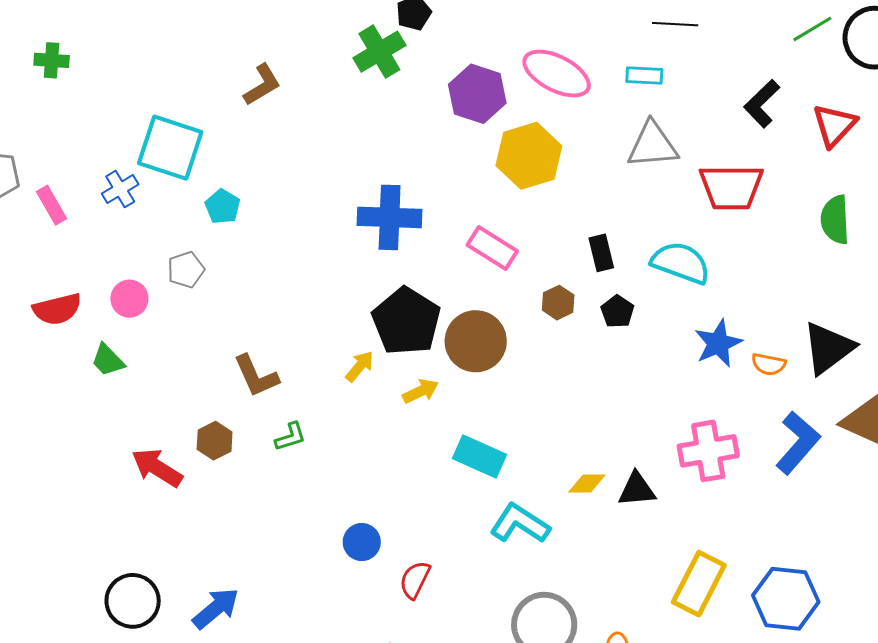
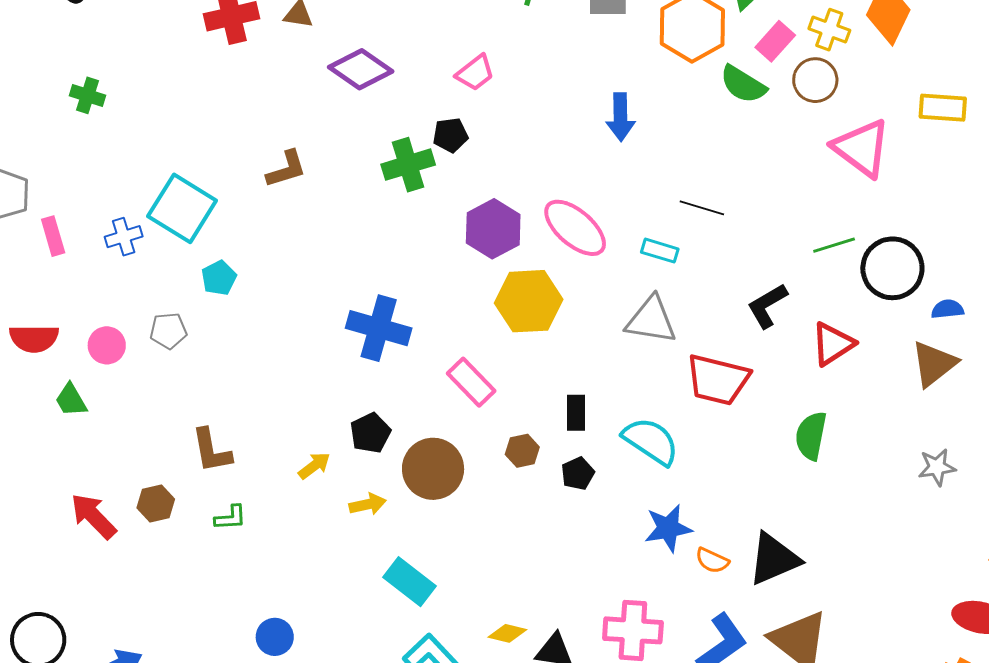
black pentagon: (406, 321) -> (370, 433), size x0.6

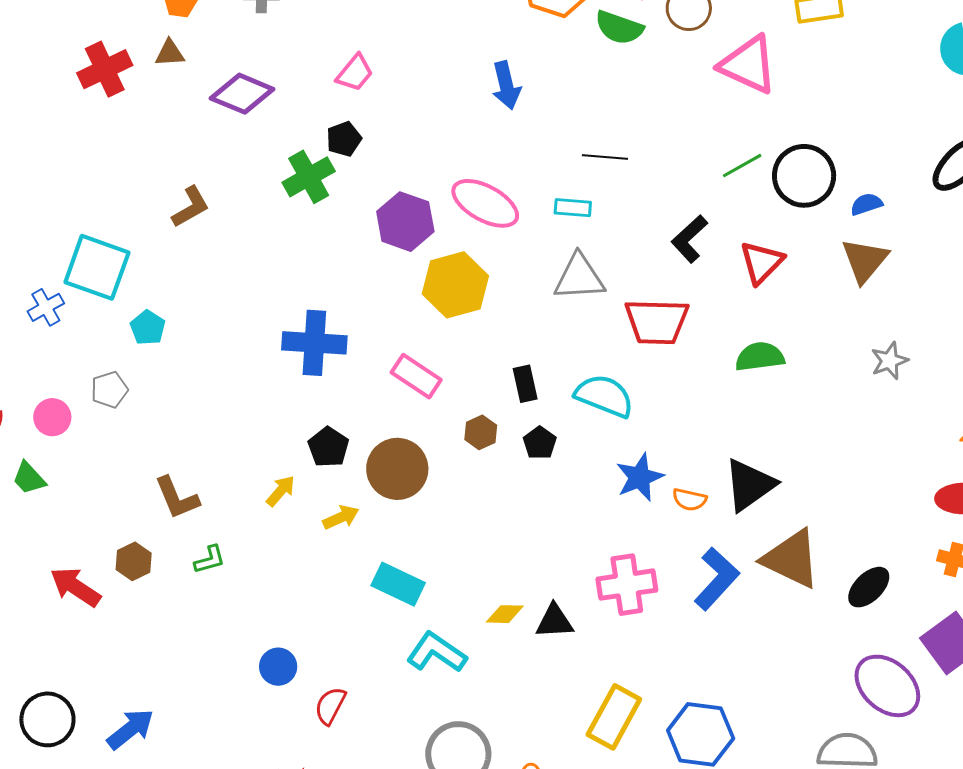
green semicircle: (811, 436) -> (760, 357), turned 84

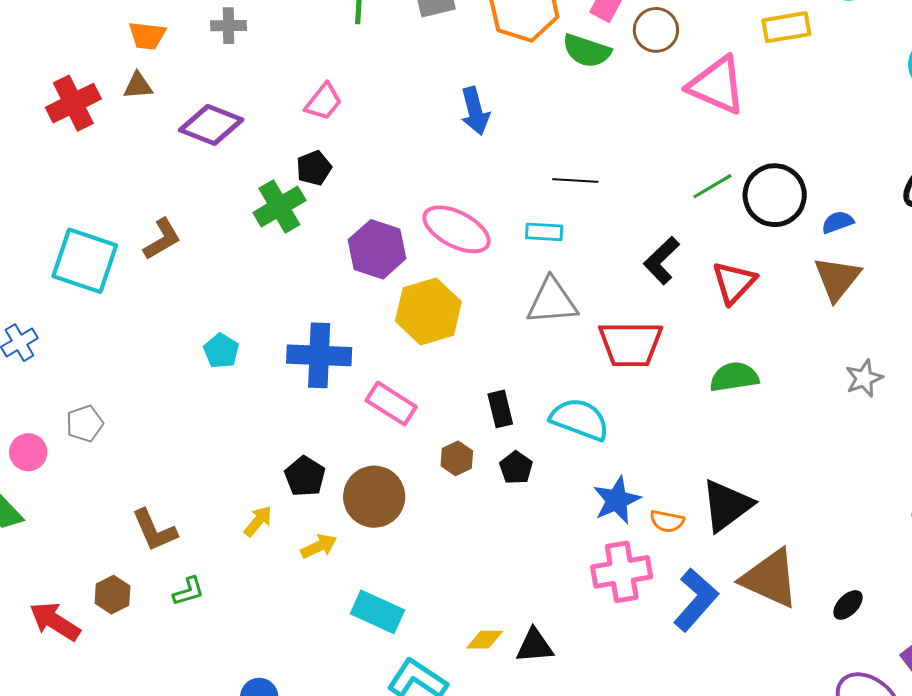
cyan square: (97, 267) -> (85, 261), moved
cyan pentagon: (148, 328) -> (221, 351), moved
blue cross: (314, 343) -> (319, 355), moved
pink cross: (627, 585) -> (622, 572), moved
black ellipse: (869, 587) -> (848, 605), size x0.7

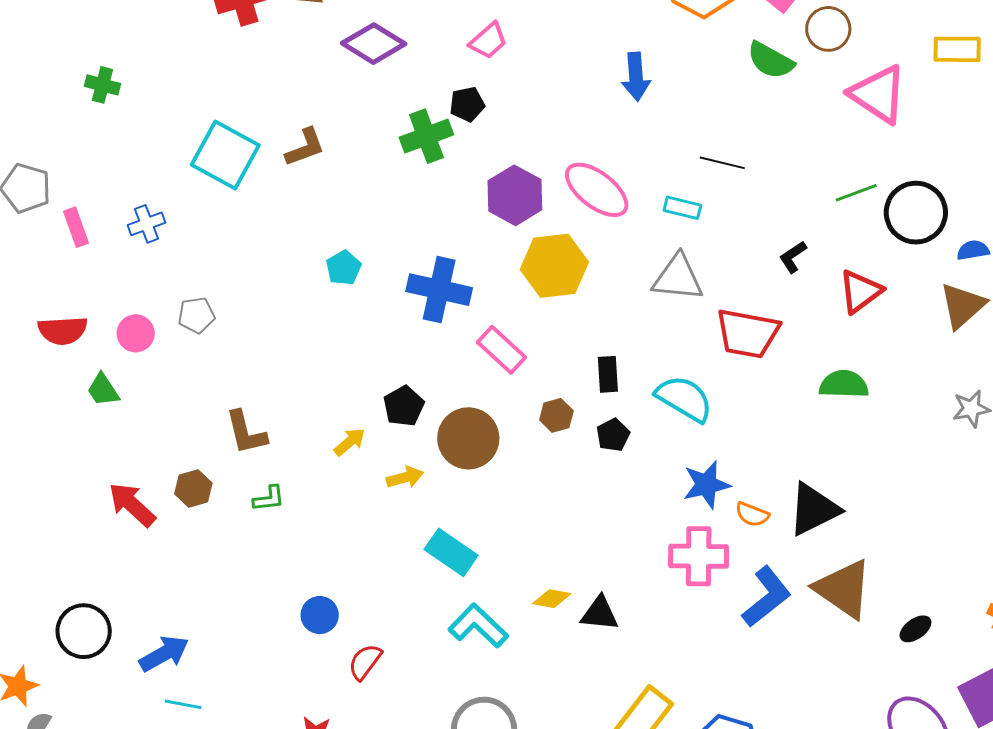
green semicircle: (587, 51) -> (771, 60), moved
black L-shape: (662, 260) -> (793, 257), size x0.7

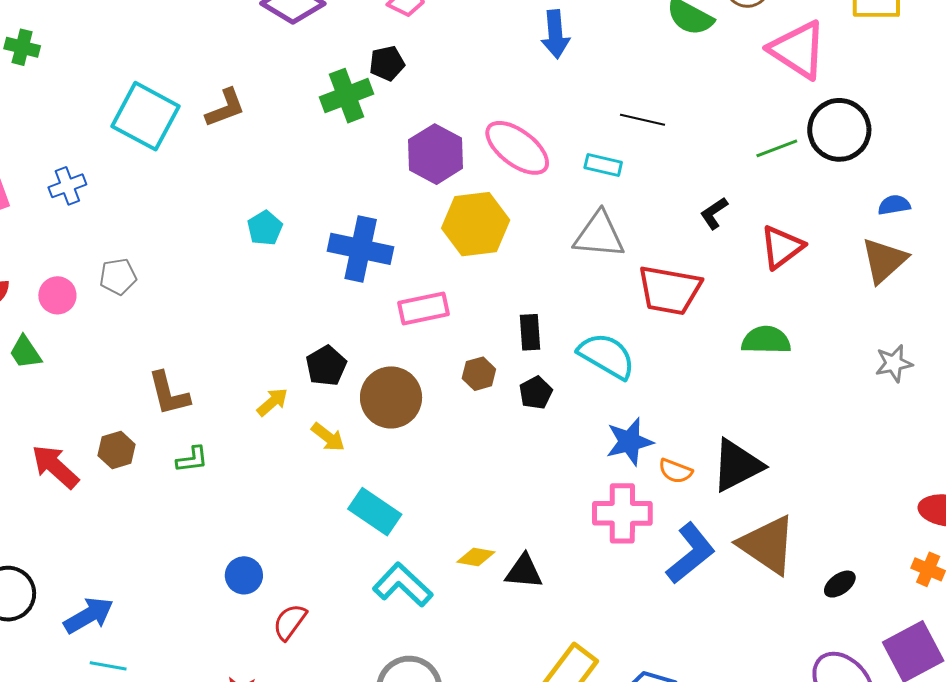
black circle: (916, 213) -> (839, 130), moved
pink rectangle: (502, 350) -> (423, 309), turned -54
yellow arrow: (405, 477) -> (328, 437), turned 54

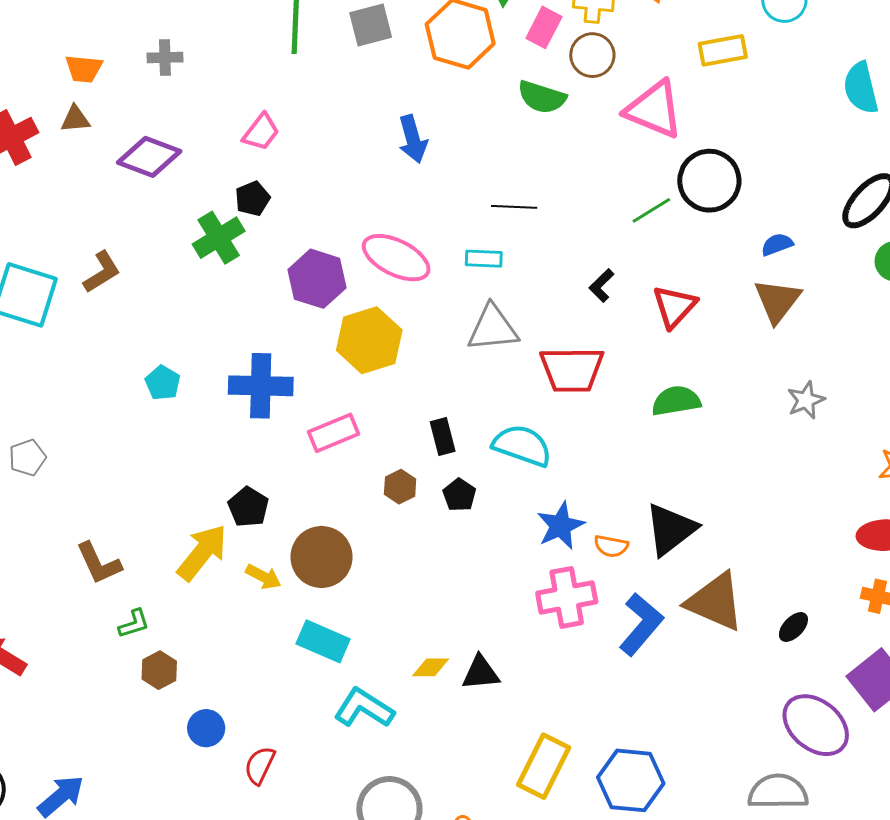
brown circle: (391, 397) -> (321, 557), moved
yellow arrow: (272, 402) -> (202, 552), size x1.8
brown hexagon: (117, 450) -> (159, 670), moved

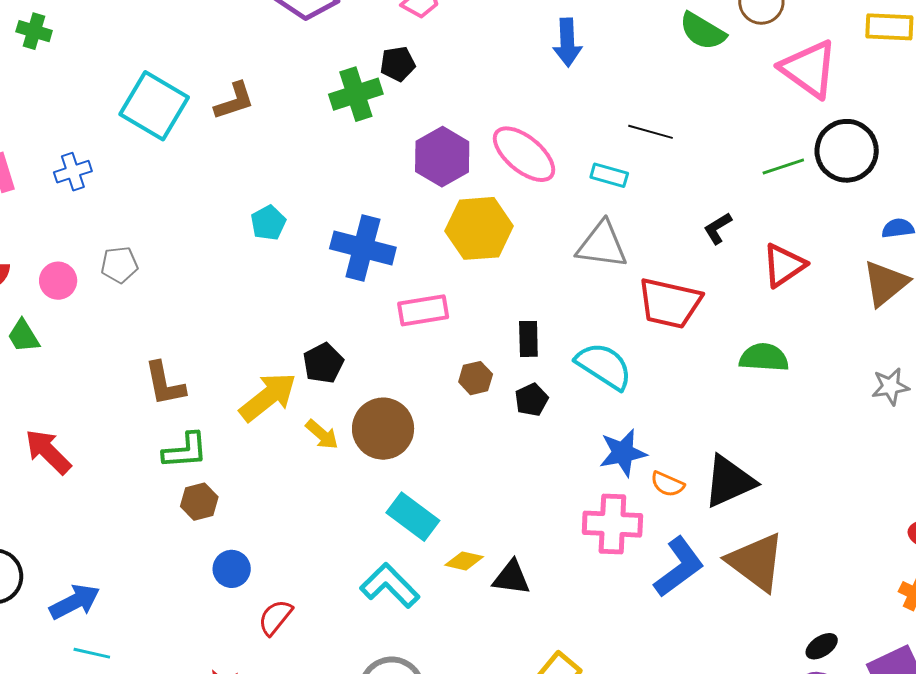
green L-shape: (134, 624) -> (185, 451), size x1.4
black ellipse: (793, 627) -> (822, 646), moved
cyan rectangle: (323, 641) -> (413, 517), moved

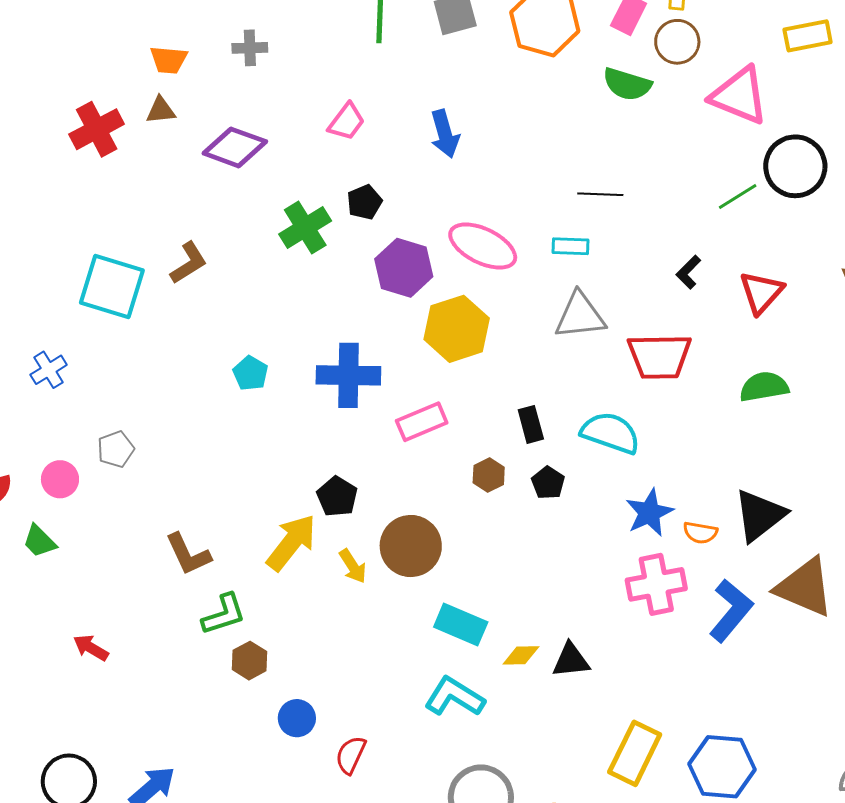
blue arrow: (567, 42) -> (445, 134), moved
black pentagon: (398, 64) -> (364, 202), moved
yellow arrow: (322, 434) -> (353, 566), turned 30
red arrow: (48, 452) -> (91, 648), size x0.7

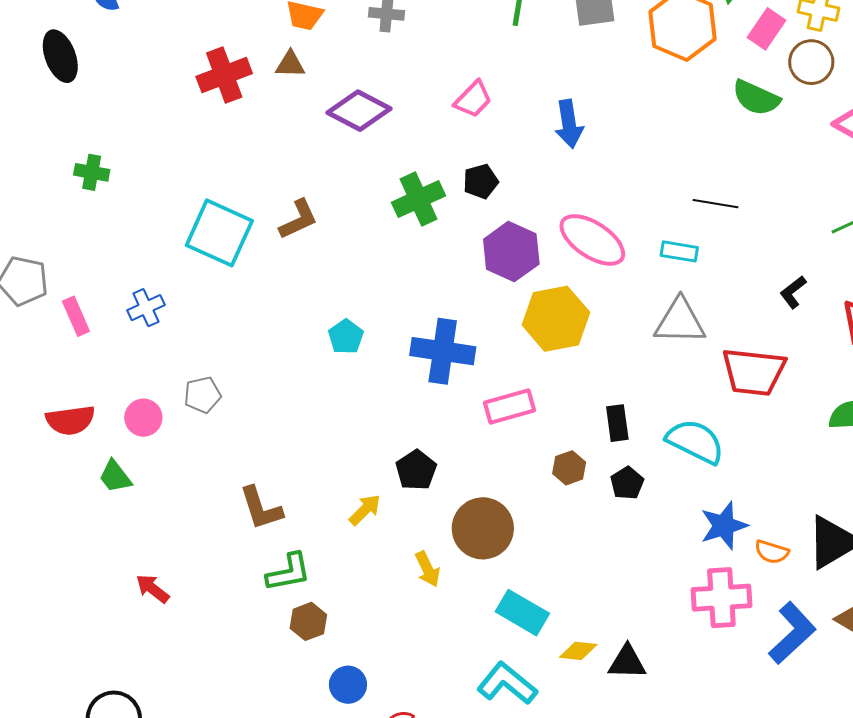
yellow arrow: (291, 543) -> (365, 510), size x0.6
yellow arrow: (353, 566) -> (428, 569), moved

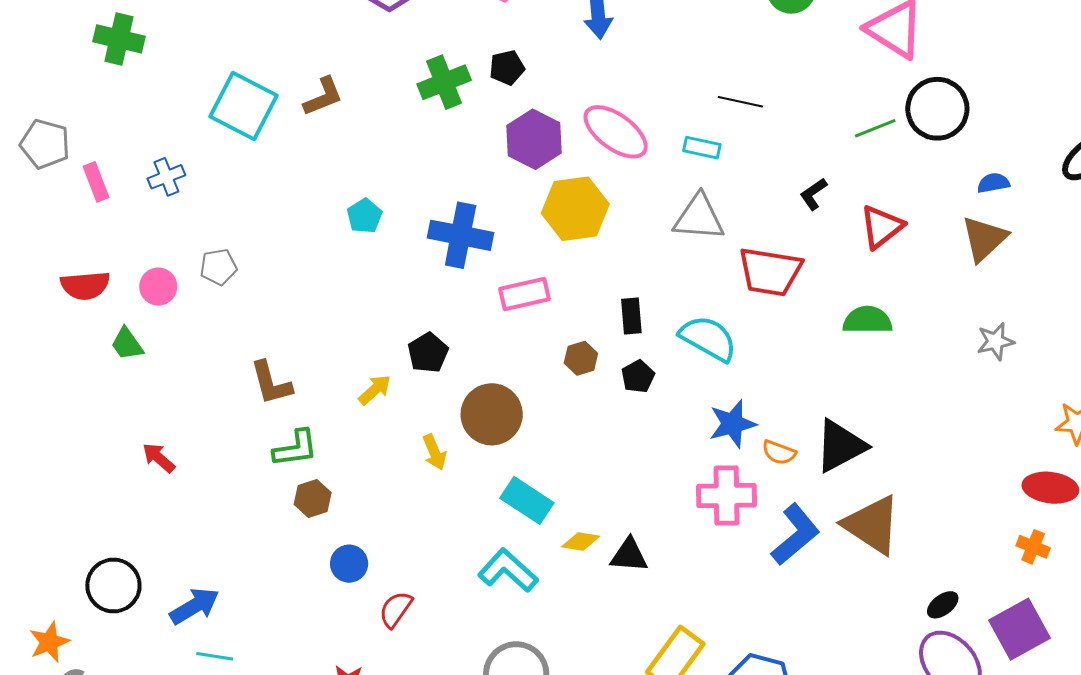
green cross: (92, 172) -> (119, 39), size x1.4

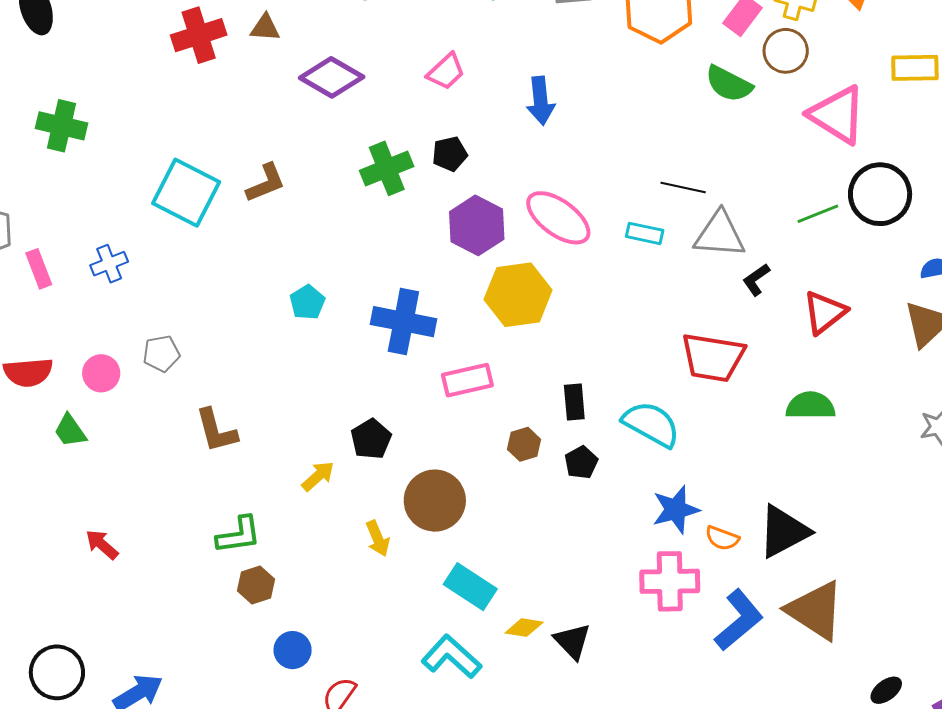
gray triangle: (699, 218) -> (720, 235), moved
brown L-shape: (271, 383) -> (216, 431), moved
black triangle: (629, 555) -> (572, 641), turned 42

